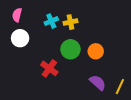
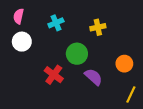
yellow cross: (70, 22) -> (98, 27), moved
orange circle: (96, 51) -> (124, 64), moved
purple semicircle: (98, 83) -> (93, 77), moved

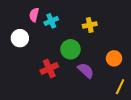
pink semicircle: (18, 16) -> (34, 15), moved
red cross: (54, 75) -> (49, 69), turned 30

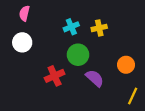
pink semicircle: (34, 15) -> (24, 13), moved
cyan cross: (51, 21) -> (71, 27), moved

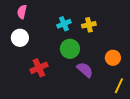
red cross: (55, 76) -> (39, 68), moved

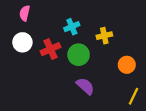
yellow cross: (89, 25) -> (104, 36), moved
red cross: (39, 68) -> (50, 49), moved
purple semicircle: (85, 70) -> (85, 86), moved

